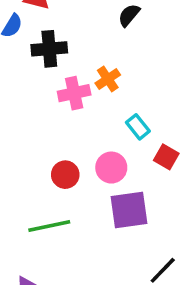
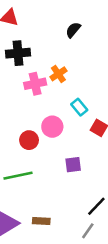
pink circle: (111, 168) -> (52, 127), moved
purple square: (129, 210) -> (73, 165), size x0.6

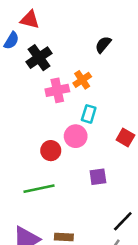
black semicircle: (73, 30) -> (103, 45), moved
black cross: (18, 53) -> (39, 58), turned -30
cyan rectangle: (79, 107) -> (89, 114), moved, turned 56

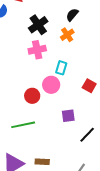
black cross: (39, 58) -> (38, 25), moved
orange cross: (82, 80) -> (67, 35), moved
black line: (123, 221) -> (87, 135), moved

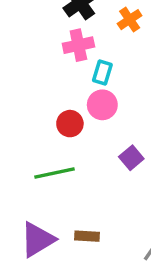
cyan rectangle: (61, 68) -> (102, 72), moved
purple square: (68, 116) -> (131, 158), turned -32

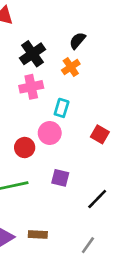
cyan rectangle: (102, 72) -> (62, 108), moved
purple square: (131, 158) -> (60, 178), moved, turned -36

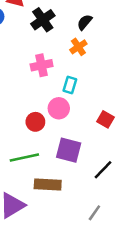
black cross: (33, 54) -> (43, 20), moved
red square: (100, 134) -> (105, 119), moved
purple square: (60, 178) -> (69, 150), size x1.5
brown rectangle: (38, 235) -> (48, 185), moved, size x1.5

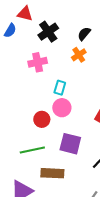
pink cross: (42, 65) -> (38, 62), moved
cyan rectangle: (70, 85) -> (60, 88), moved

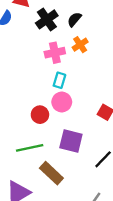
black semicircle: (84, 34) -> (74, 19), moved
pink cross: (38, 62) -> (55, 53), moved
brown rectangle: (52, 173) -> (51, 173), turned 40

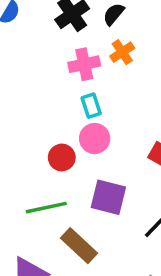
cyan rectangle: (59, 80) -> (91, 106), turned -35

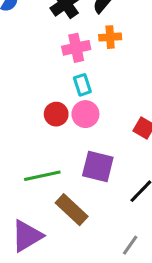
orange cross: (122, 52) -> (110, 37), turned 30
red circle: (62, 158) -> (56, 114), moved

